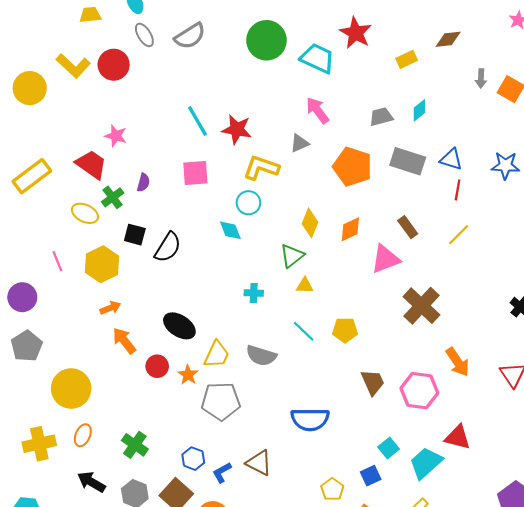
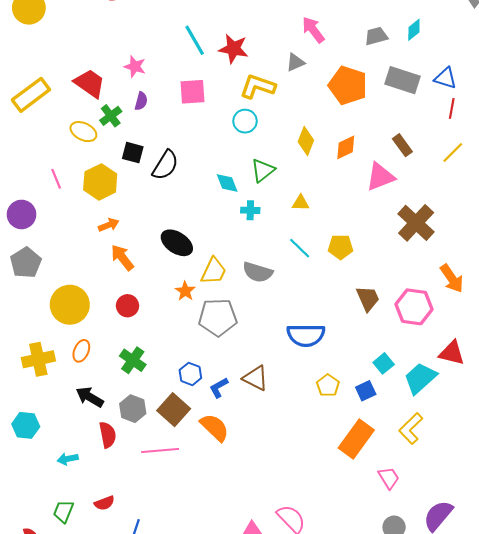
pink star: (116, 136) -> (135, 67), moved
cyan diamond: (230, 230) -> (227, 183), moved
green triangle: (292, 256) -> (263, 170), moved
red circle: (157, 366) -> (127, 306), moved
yellow pentagon: (332, 489) -> (328, 385), moved

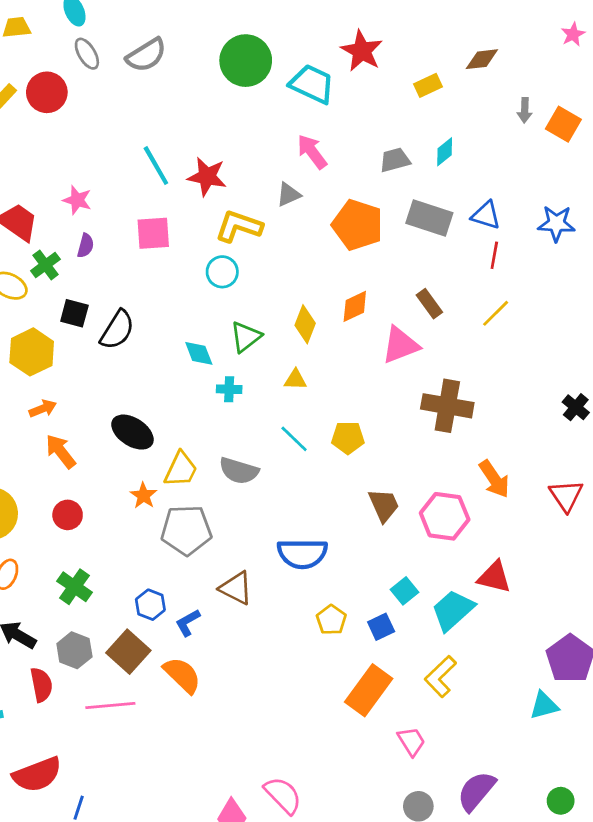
yellow diamond: (306, 141) -> (305, 324), moved
brown cross: (416, 223) -> (447, 406), turned -33
brown triangle: (256, 378) -> (236, 588), moved
red semicircle: (104, 503) -> (37, 775), size x1.8

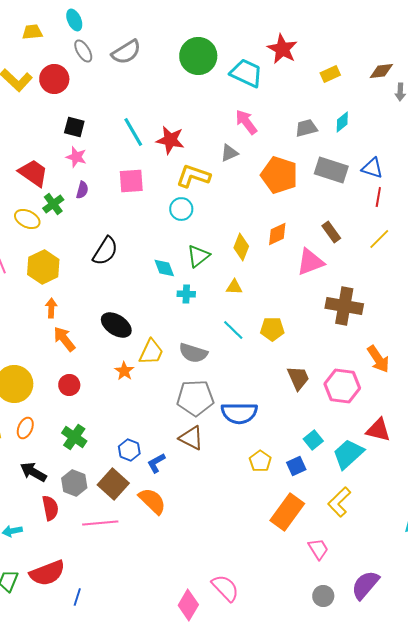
brown diamond: (482, 59) -> (381, 71), moved
black square: (74, 313) -> (74, 127), moved
orange arrow: (43, 409) -> (51, 308), turned -66
gray pentagon: (186, 530) -> (195, 398), moved

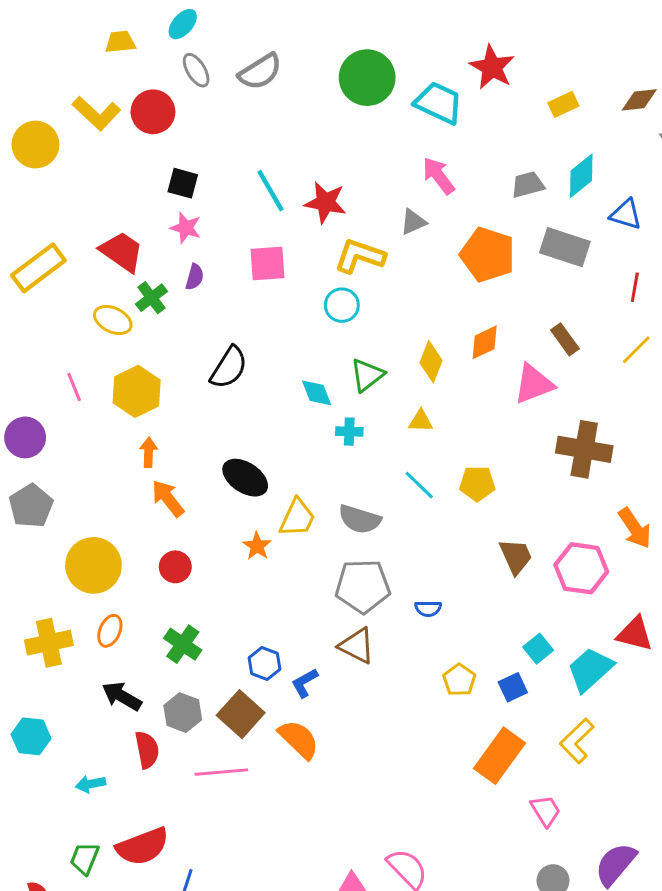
cyan ellipse: (74, 20) -> (183, 24), turned 65
cyan diamond: (342, 122) -> (581, 176), size x1.4
blue triangle: (372, 168) -> (626, 214), moved
blue semicircle: (239, 413) -> (428, 608), size x0.5

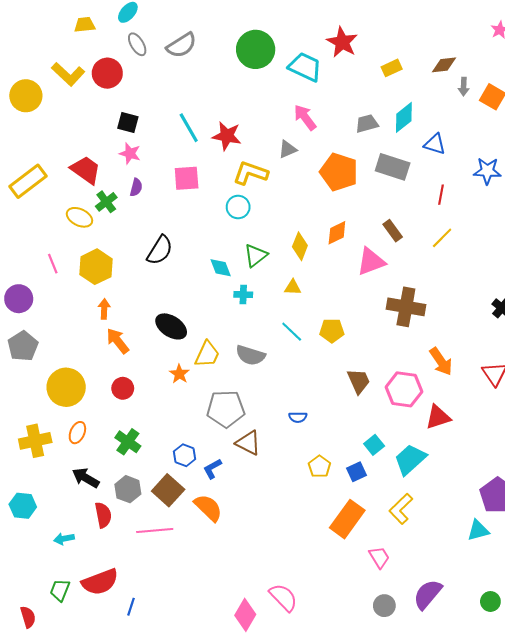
gray pentagon: (363, 586) -> (226, 409), moved
red triangle: (635, 634) -> (438, 417), moved, turned -32

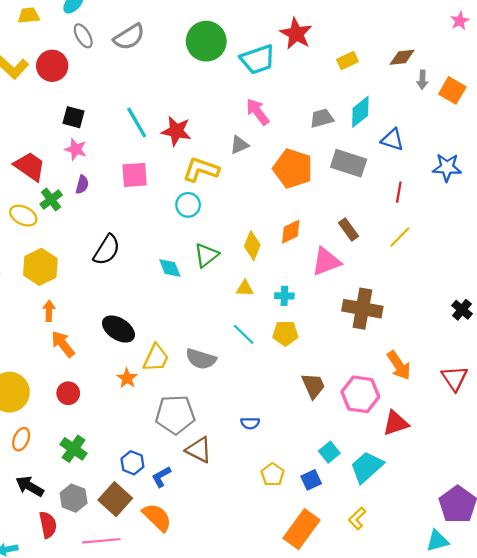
cyan trapezoid: (305, 67) -> (258, 59), turned 136
cyan cross: (243, 295) -> (284, 296), moved
yellow L-shape: (401, 509) -> (357, 518), size x0.7

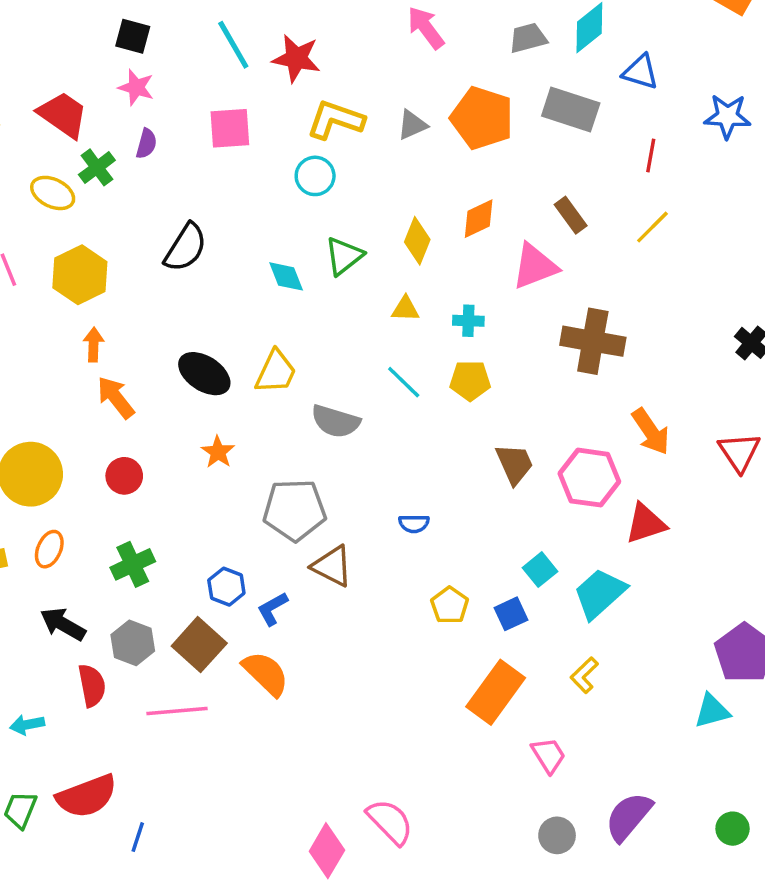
gray triangle: (239, 145) -> (412, 125), moved
yellow trapezoid: (156, 358) -> (276, 372), moved
green cross: (74, 449) -> (133, 564), turned 30

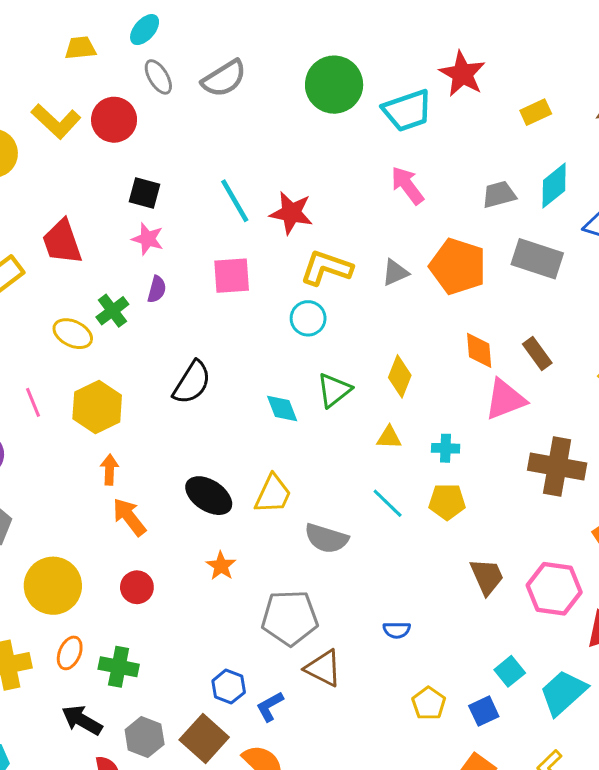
red trapezoid: (63, 115) -> (62, 242), moved, turned -144
orange diamond: (479, 219) -> (479, 350), moved, turned -69
green cross: (133, 564) -> (119, 667), moved, turned 36

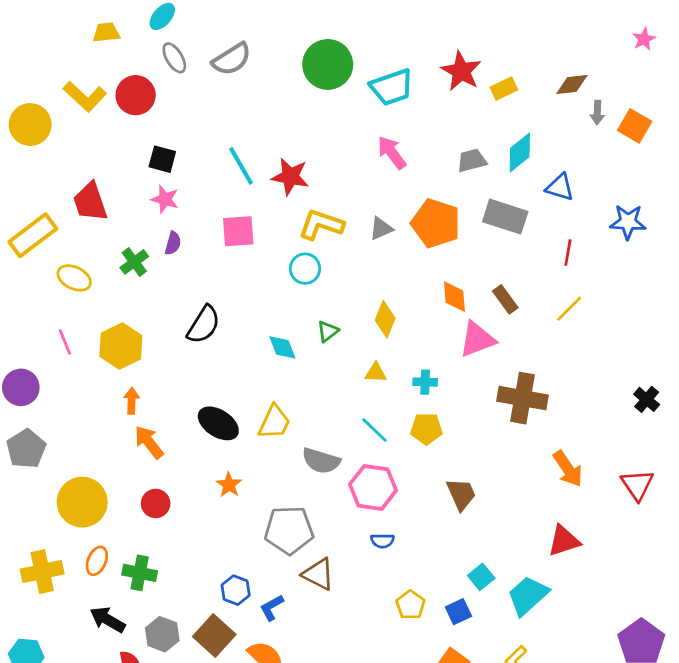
red star: (462, 74) -> (461, 71), moved
yellow ellipse: (73, 334) -> (74, 278), moved
green triangle: (334, 390) -> (328, 331), size x0.7
pink hexagon: (554, 589) -> (373, 487), moved

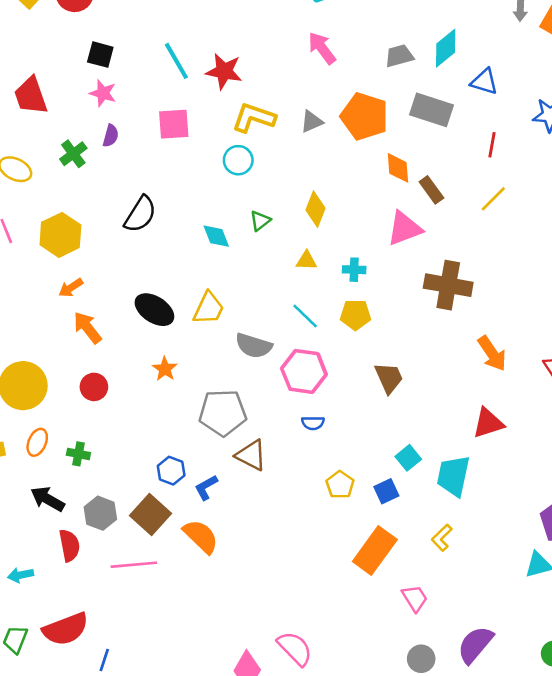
orange diamond: (454, 297) -> (398, 168), moved
orange arrow: (132, 401) -> (71, 288), turned -125
green cross: (140, 573) -> (78, 454), size x0.7
cyan trapezoid: (528, 596) -> (453, 476), turned -36

